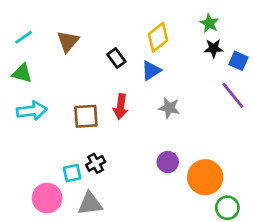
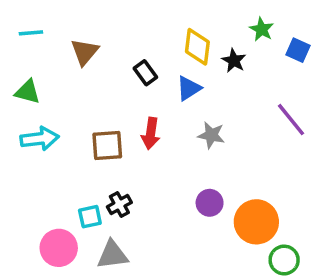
cyan line: (24, 37) -> (31, 33), moved, turned 30
yellow diamond: (158, 37) -> (197, 47), turned -44
black star: (213, 48) -> (234, 61), moved, turned 30
blue square: (238, 61) -> (298, 50), moved

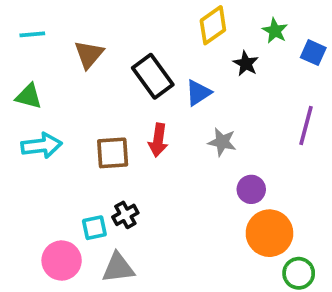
yellow diamond: (197, 47) -> (213, 25), moved, turned 48
black rectangle: (145, 73) -> (153, 76), size x1.6
purple line: (291, 120) -> (306, 126), turned 54
purple circle: (210, 203) -> (251, 189), moved

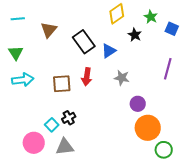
green triangle: (29, 96) -> (16, 53), turned 42
cyan square: (94, 228) -> (52, 125), turned -32

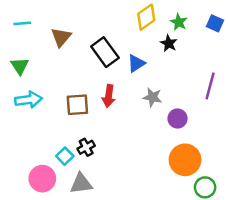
green star: (151, 17) -> (179, 22), moved
blue square: (172, 29) -> (215, 23), moved
purple circle: (138, 104) -> (178, 119), moved

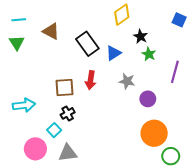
green star: (179, 22) -> (149, 54), moved
brown triangle: (61, 37) -> (51, 31), turned -42
green triangle: (20, 66) -> (17, 43), moved
cyan arrow: (29, 100) -> (24, 105), moved
black cross: (86, 147) -> (68, 113), moved

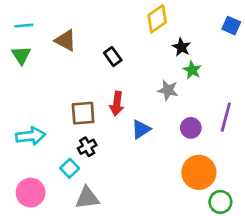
black rectangle: (87, 44) -> (113, 57), size x0.6
blue triangle: (113, 53) -> (141, 129), moved
purple line: (175, 72) -> (226, 117), moved
gray star: (127, 81) -> (168, 90), moved
pink circle: (35, 149) -> (31, 193), moved

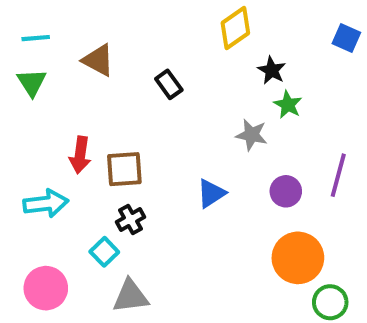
red arrow: (117, 104) -> (80, 155), moved

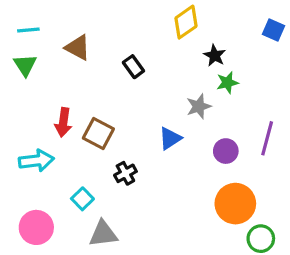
green star: (288, 105) -> (227, 83), turned 30
gray star: (252, 135) -> (199, 106), turned -30
brown square: (124, 169) -> (98, 134), turned 32
blue triangle: (211, 193) -> (170, 138), moved
black cross: (131, 220) -> (125, 173), moved

